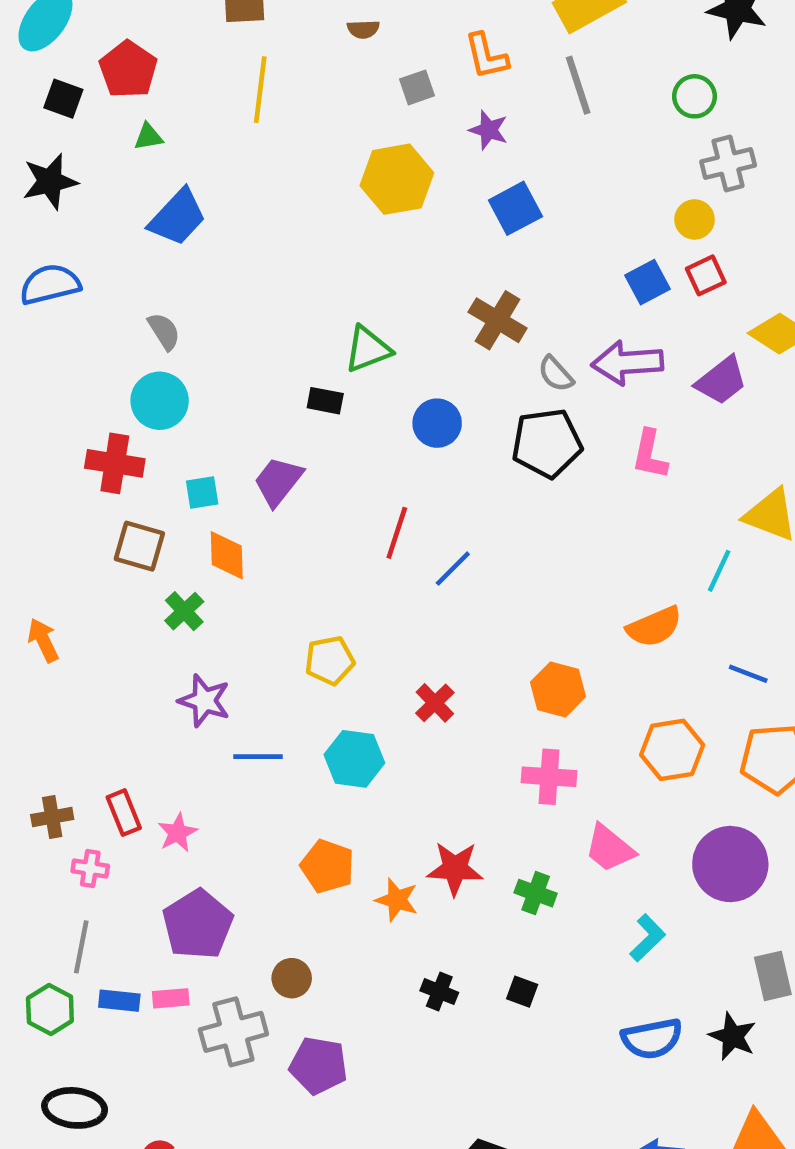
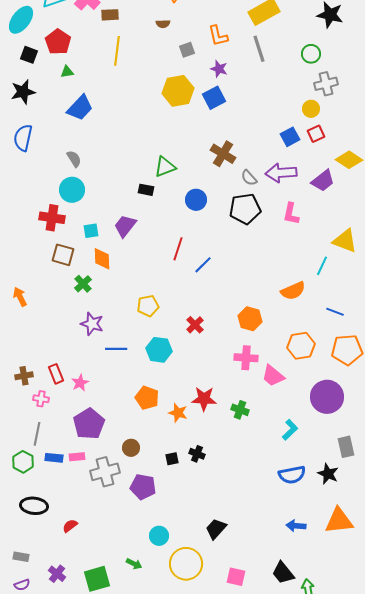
blue square: (515, 208) -> (214, 98), moved
blue semicircle: (50, 284) -> (23, 138), turned -64
pink trapezoid: (609, 848) -> (273, 376), moved
black square: (522, 992) -> (172, 459), moved, turned -32

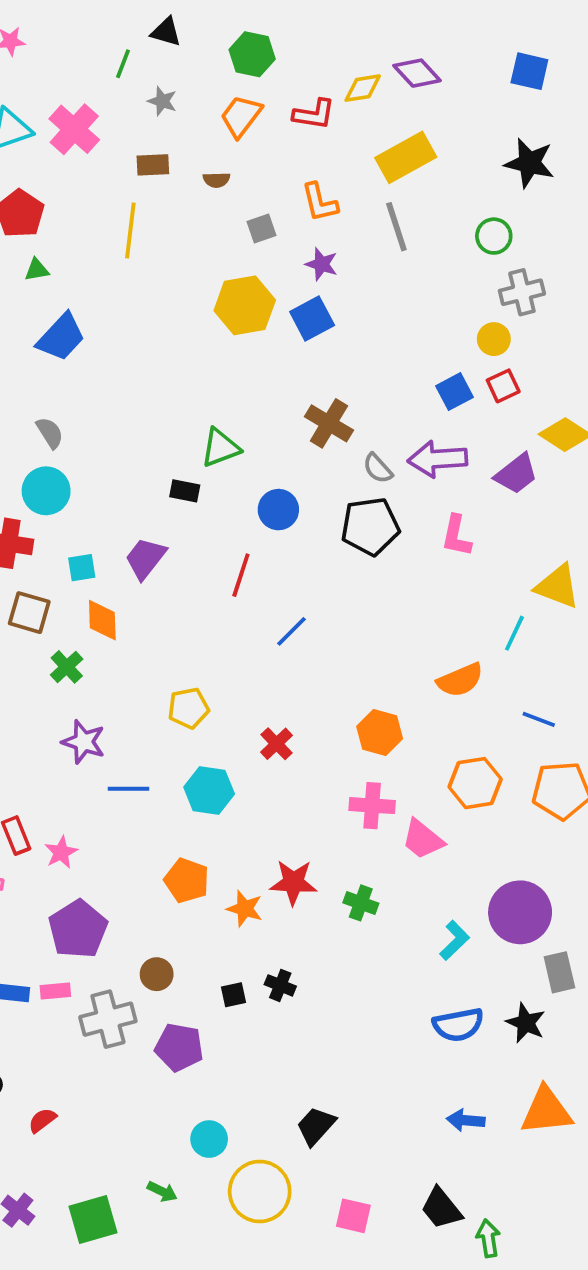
brown rectangle: (110, 15) -> (153, 165), moved
red line: (178, 249) -> (241, 575), moved
purple circle: (327, 397) -> (520, 912), moved

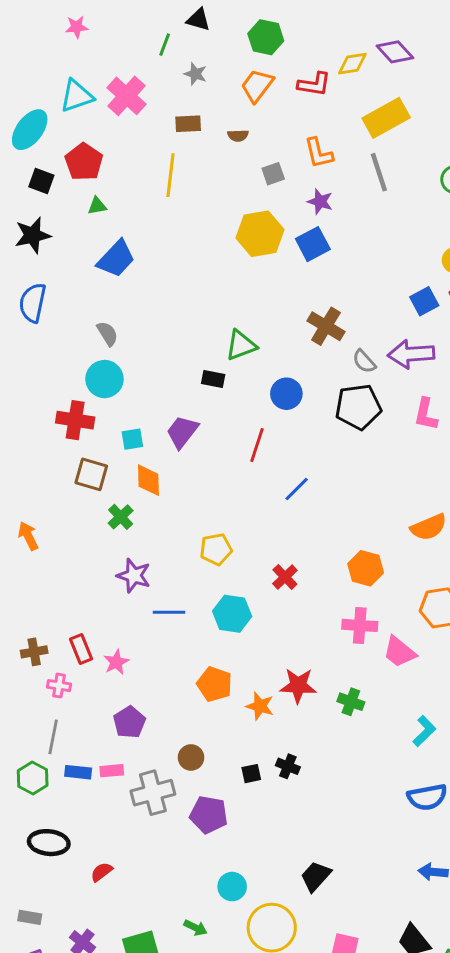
purple pentagon: (78, 929) -> (129, 722), size x0.7

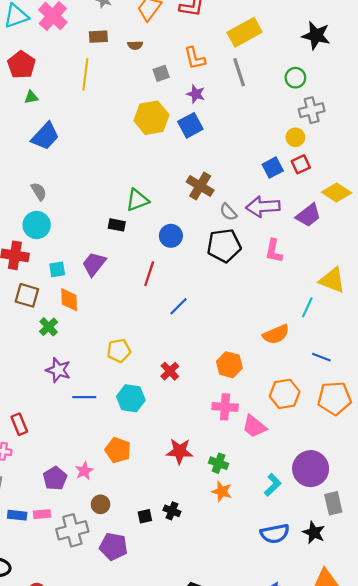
pink star: (116, 662) -> (84, 471), moved
orange star: (260, 706) -> (222, 491), moved

